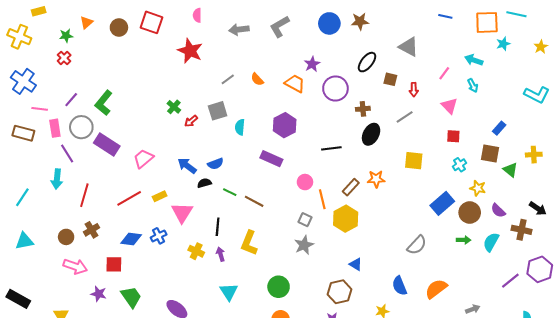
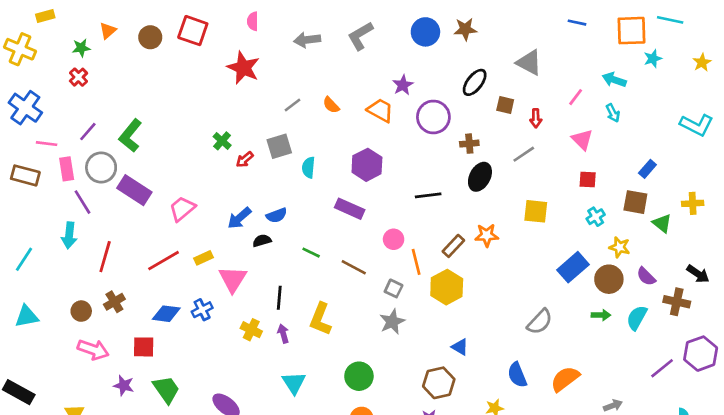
blue arrow: (187, 166) -> (239, 218), turned -78
green line: (230, 192) -> (311, 253), moved
brown line: (254, 201) -> (354, 267), moved

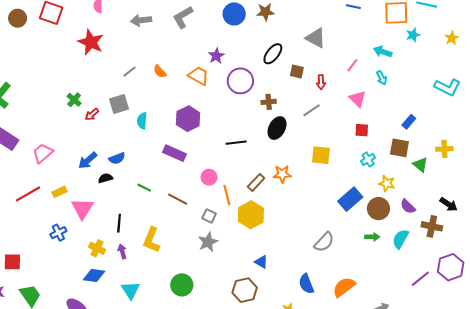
blue diamond: (166, 314) -> (94, 276), moved

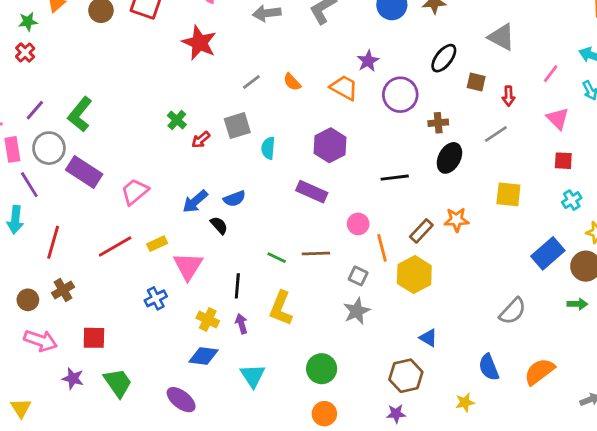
black semicircle: (105, 178) -> (219, 225), turned 64
green line: (144, 188) -> (277, 258), moved
brown line: (178, 199) -> (316, 253), turned -30

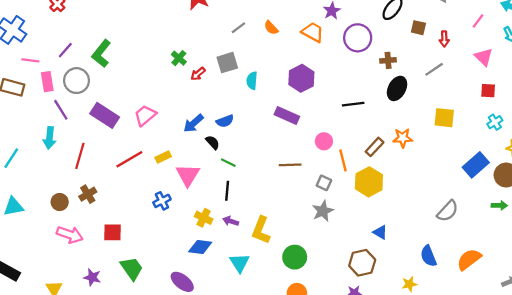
purple rectangle: (84, 172) -> (105, 115), moved
green line: (277, 258) -> (228, 163), moved
yellow L-shape: (281, 308) -> (261, 230), moved
purple arrow: (241, 324) -> (231, 221), turned -56
purple star: (73, 379) -> (92, 277), moved

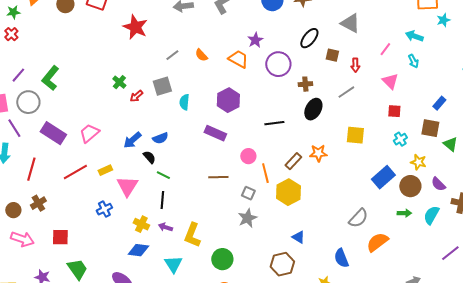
orange semicircle: (469, 259) -> (377, 242), moved

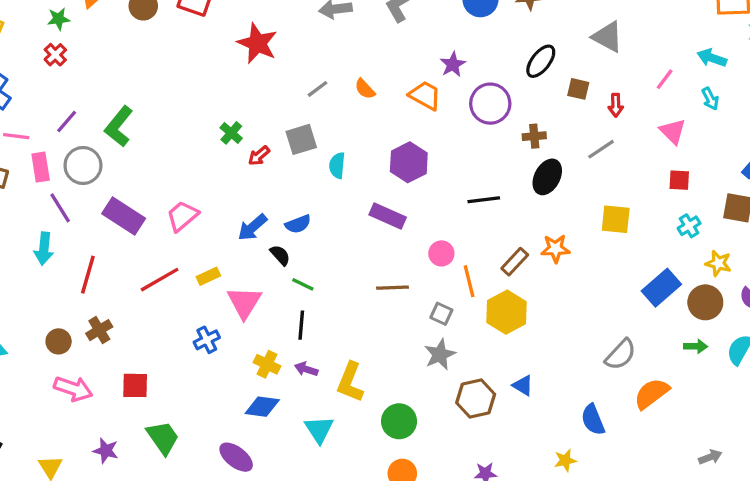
brown hexagon: (282, 264) -> (476, 398), moved

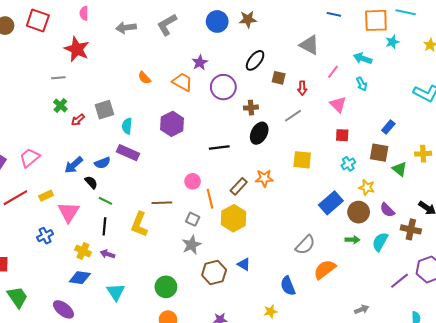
gray triangle: (608, 37) -> (309, 45), moved
gray line: (318, 89) -> (58, 78), moved, turned 32
purple rectangle: (388, 216) -> (128, 153), moved
yellow L-shape: (350, 382) -> (139, 224), moved

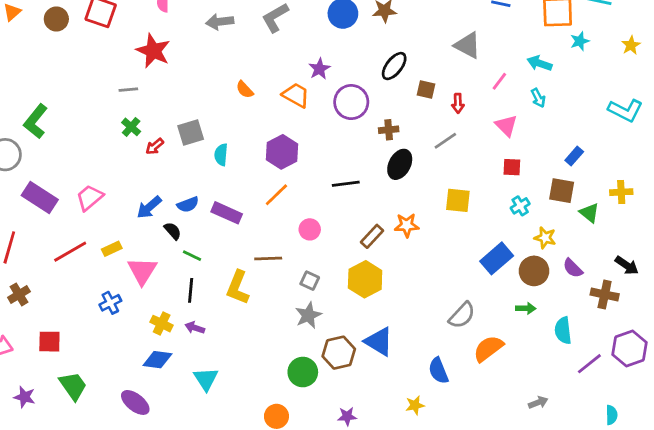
purple rectangle: (128, 153) -> (227, 213), moved
orange line: (210, 199) -> (276, 195), moved, turned 60
cyan semicircle: (380, 242) -> (563, 330), moved, turned -36
blue triangle: (244, 264) -> (379, 342), size x1.6
green circle: (166, 287) -> (303, 372), moved

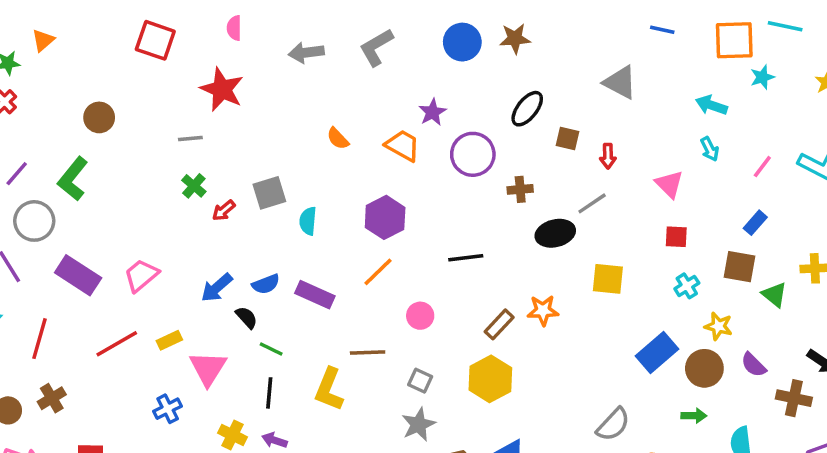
brown circle: (56, 19) -> (99, 117), moved
pink line: (499, 81) -> (762, 167), moved
black ellipse: (400, 164) -> (555, 233), moved, turned 48

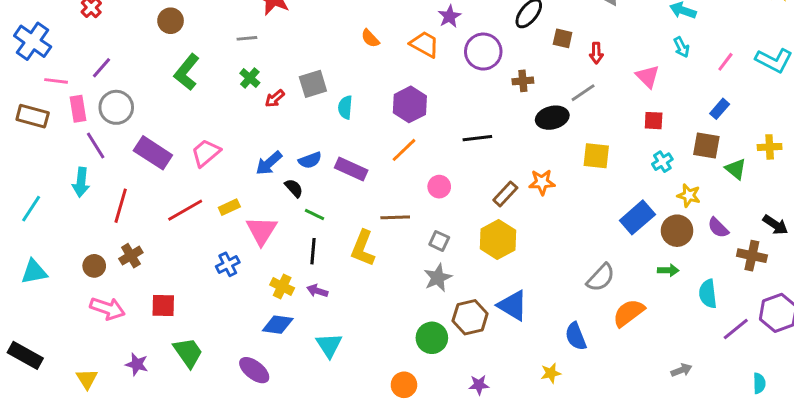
green L-shape: (73, 179) -> (187, 72), moved

